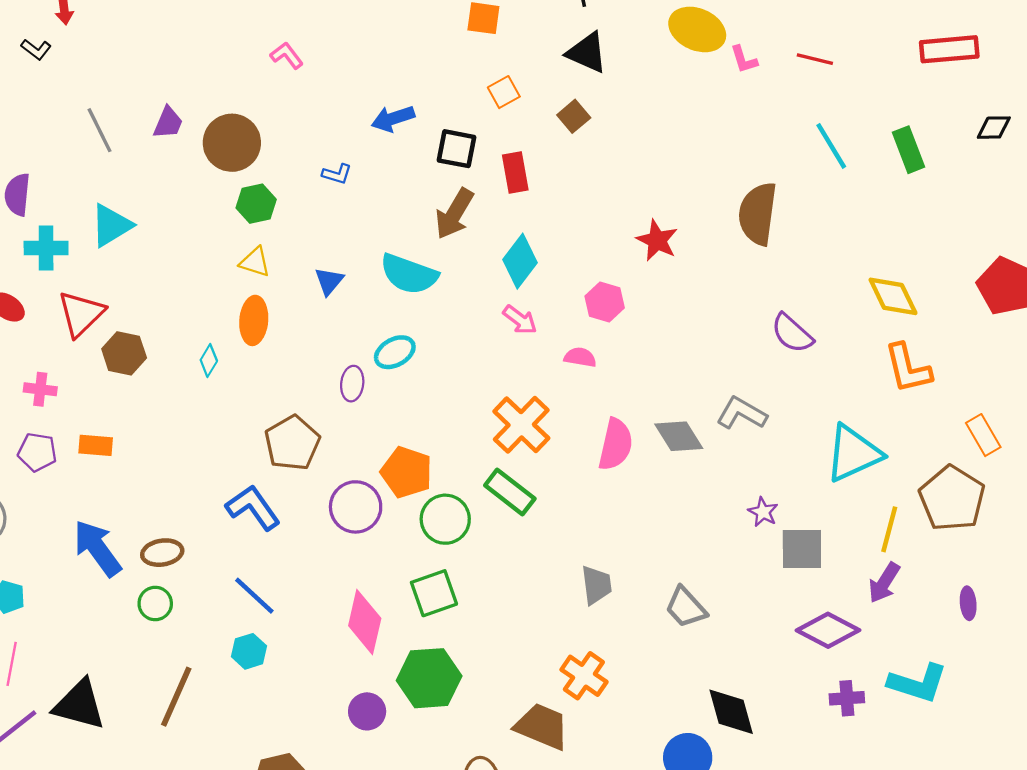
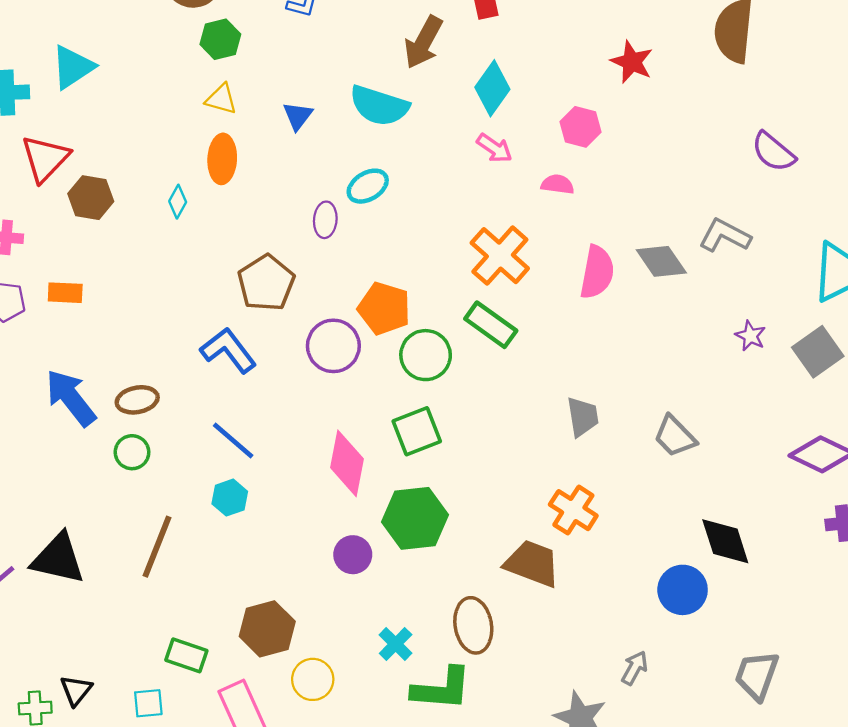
gray square: (802, 549) -> (818, 352), moved, turned -33

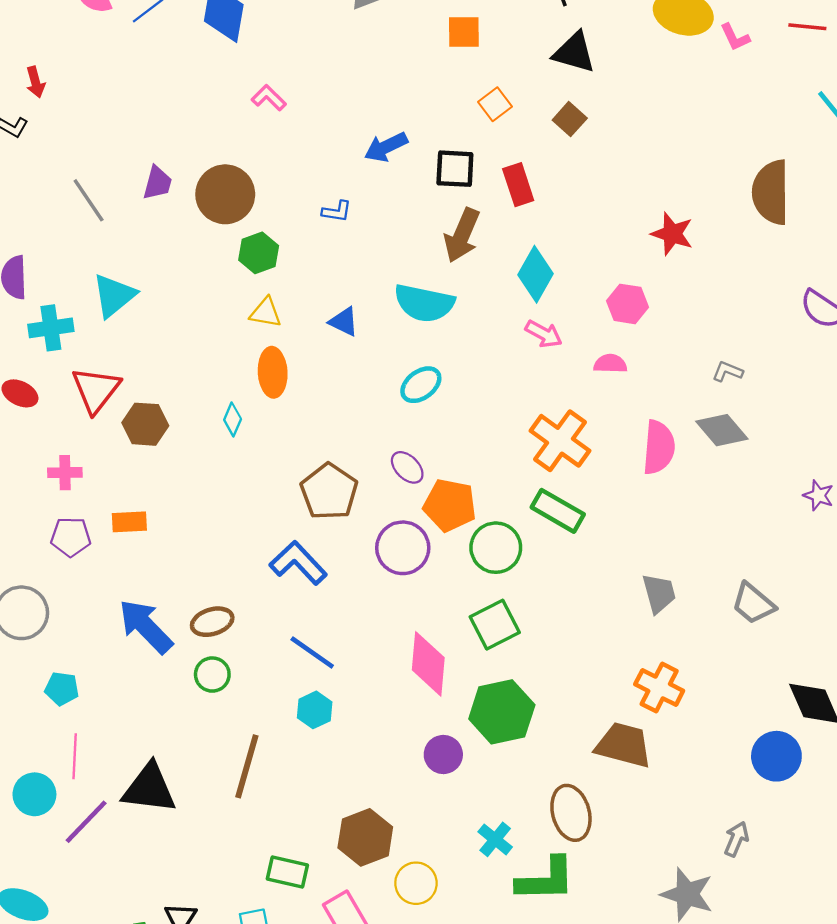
blue triangle: (298, 116) -> (344, 322), turned -36
purple ellipse: (325, 220) -> (407, 467), moved, turned -44
gray L-shape: (725, 236) -> (728, 371), moved, size x0.6

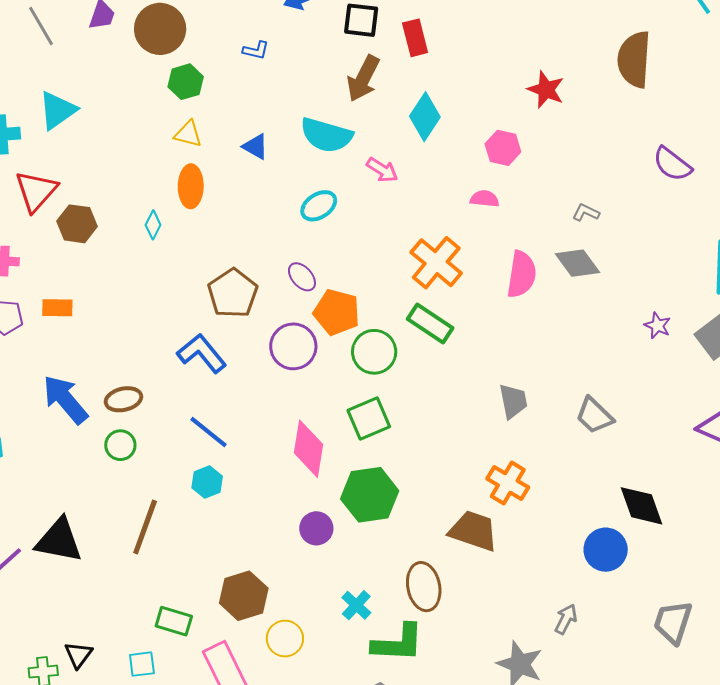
pink arrow: (544, 334) -> (382, 170), moved

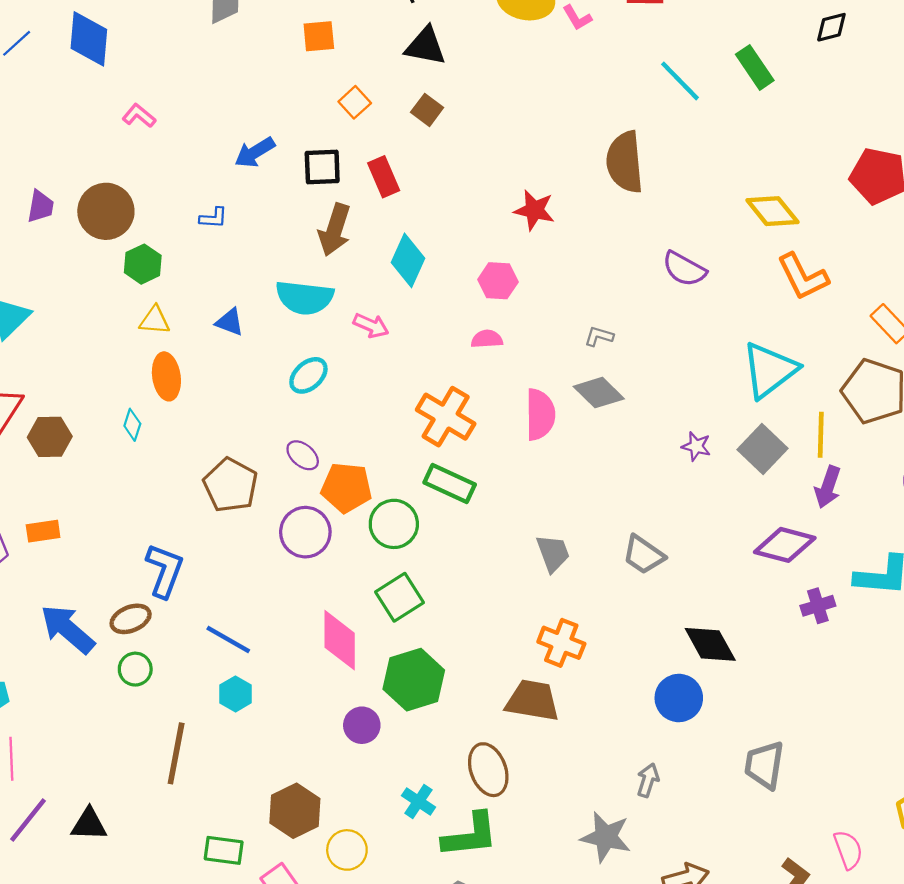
blue L-shape: (202, 353) -> (165, 571), moved, turned 69
black triangle: (59, 540) -> (89, 824), moved, size x0.7

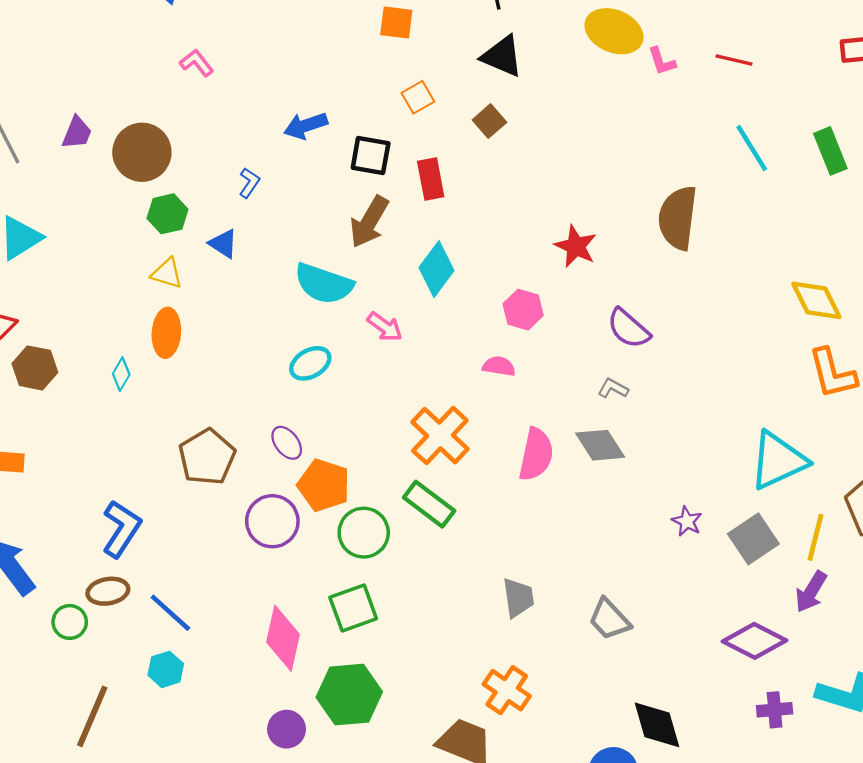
blue L-shape: (213, 218) -> (249, 183), turned -72
purple semicircle: (684, 269) -> (628, 329), moved
blue triangle: (230, 322) -> (223, 244), moved
brown ellipse: (131, 619) -> (108, 591), moved

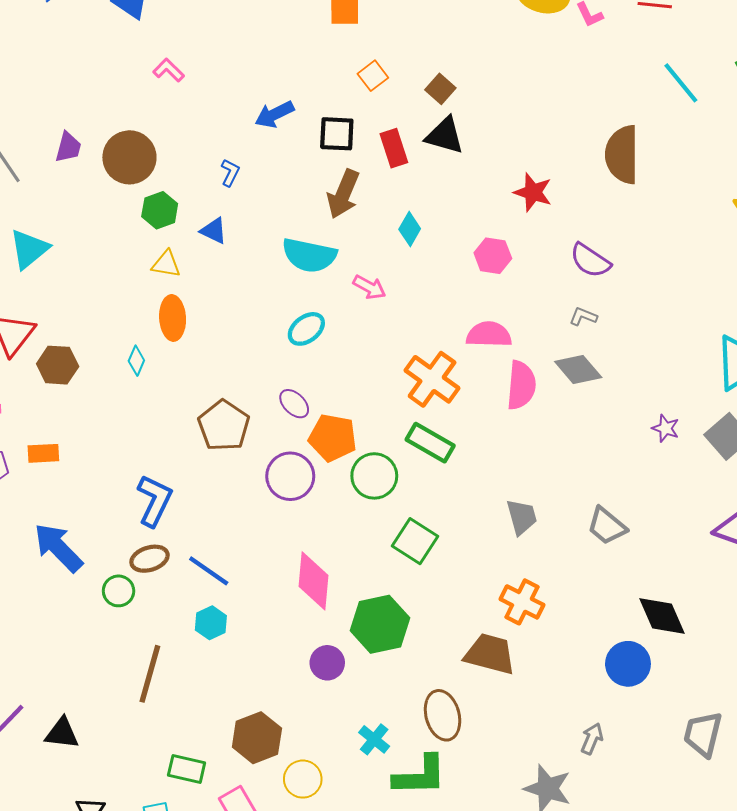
black triangle: (502, 56) -> (445, 136), moved
cyan diamond: (437, 269) -> (410, 229), size x0.7
pink semicircle: (499, 366) -> (489, 335), moved, size x1.5
green square: (353, 608) -> (415, 541), moved, turned -30

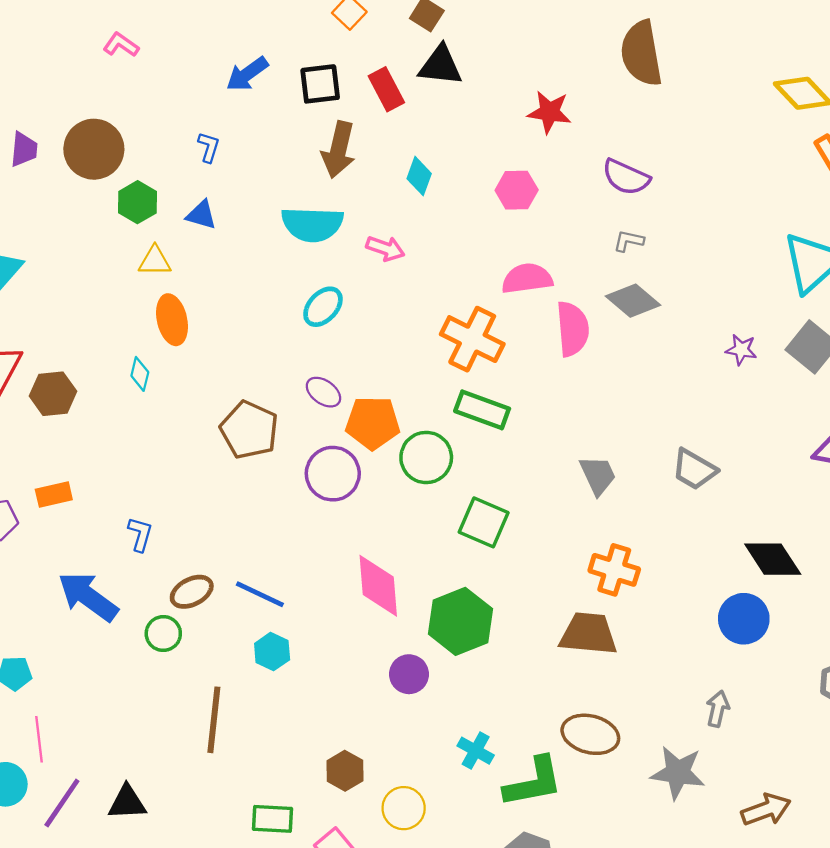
blue L-shape: (155, 501) -> (140, 534), moved, size x0.6
brown ellipse: (443, 715) -> (590, 734), moved, turned -51
brown hexagon: (257, 738) -> (345, 771), size x0.7

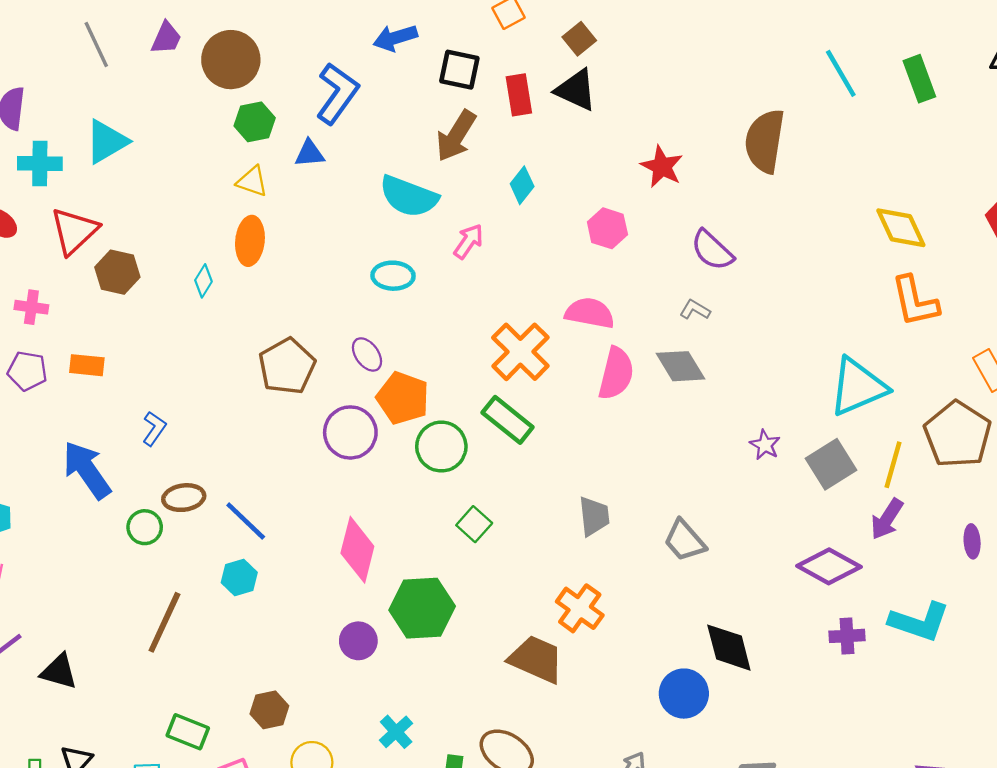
blue L-shape: (209, 147) -> (337, 93), size x2.0
blue triangle: (201, 215) -> (310, 153), turned -40
pink arrow: (385, 248) -> (469, 241), turned -93
cyan ellipse: (323, 307) -> (393, 276), turned 30
green square: (484, 522) -> (474, 524), size x0.7

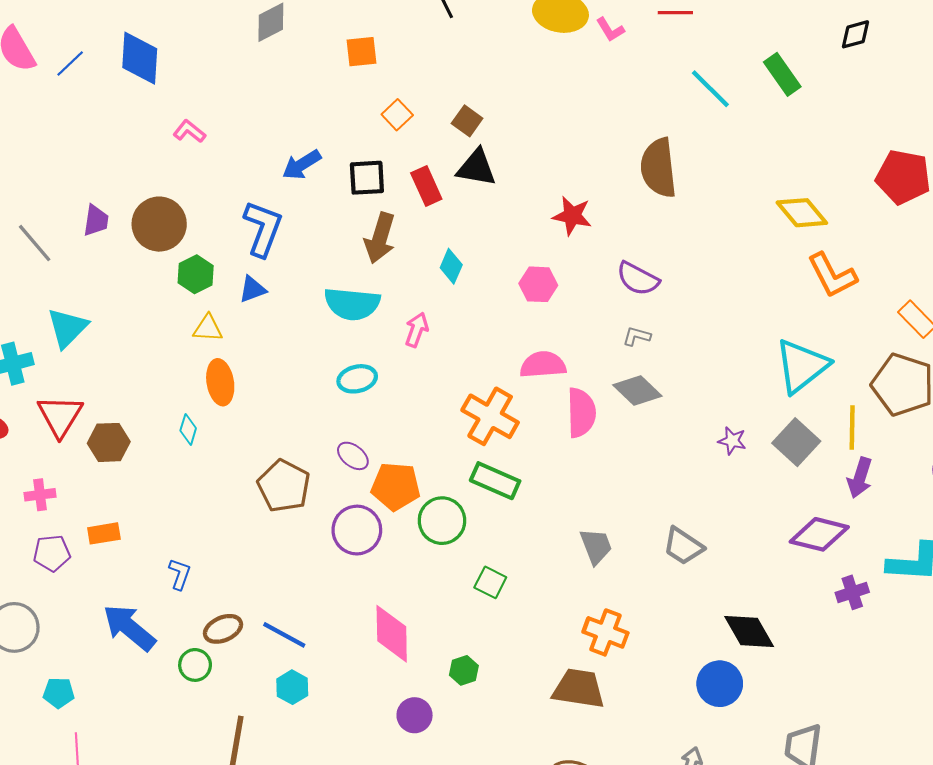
green hexagon: (422, 608) -> (464, 670), size x0.5

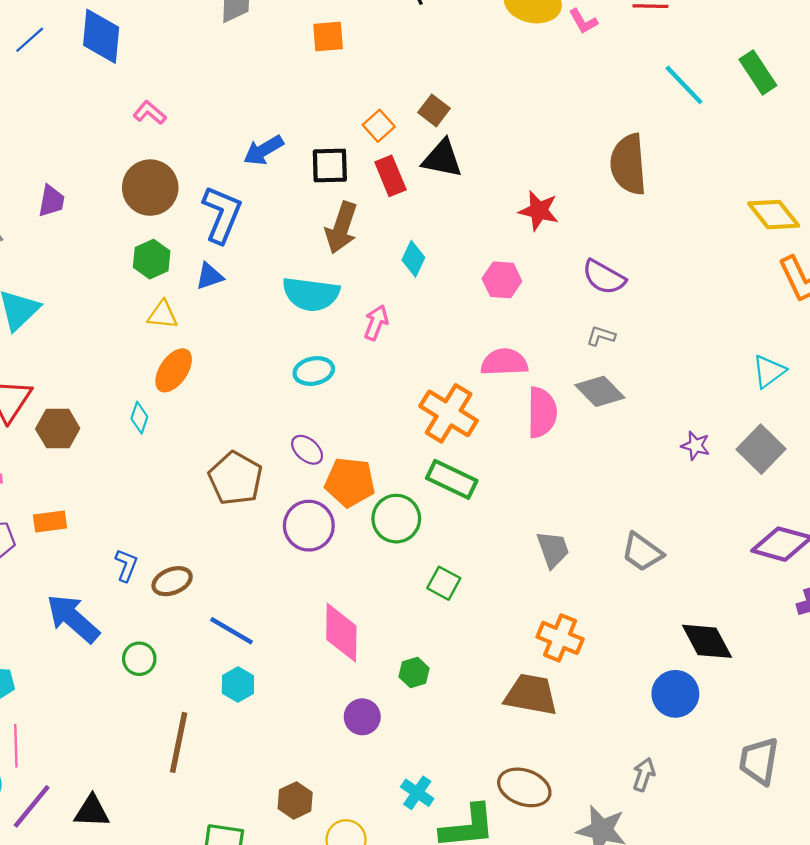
orange square: (397, 115) -> (379, 126), moved
brown circle: (159, 224) -> (150, 188), moved
cyan triangle: (802, 366) -> (769, 371), size x0.6
orange ellipse: (220, 382) -> (174, 370), turned 42
brown ellipse: (223, 629) -> (172, 581), moved

